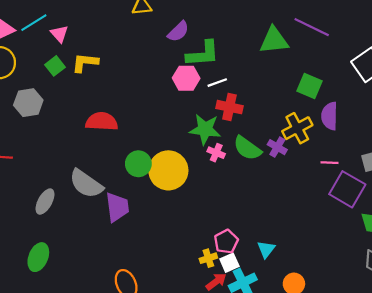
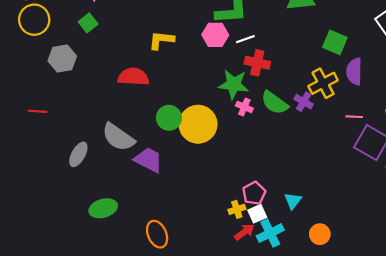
yellow L-shape: (85, 63) -> (161, 40), moved
purple trapezoid: (117, 207) -> (148, 160), turned -56
green ellipse: (38, 257) -> (103, 208), moved, turned 52

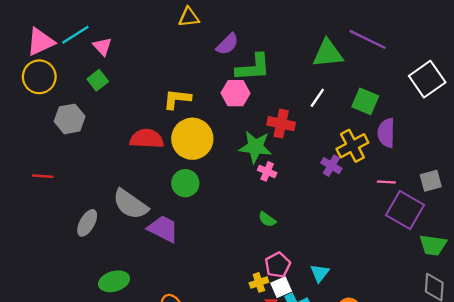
white line: (245, 39) -> (317, 98), moved, turned -36
green semicircle: (275, 103) -> (267, 219), moved, size x0.6
yellow circle: (198, 124) -> (192, 139), moved

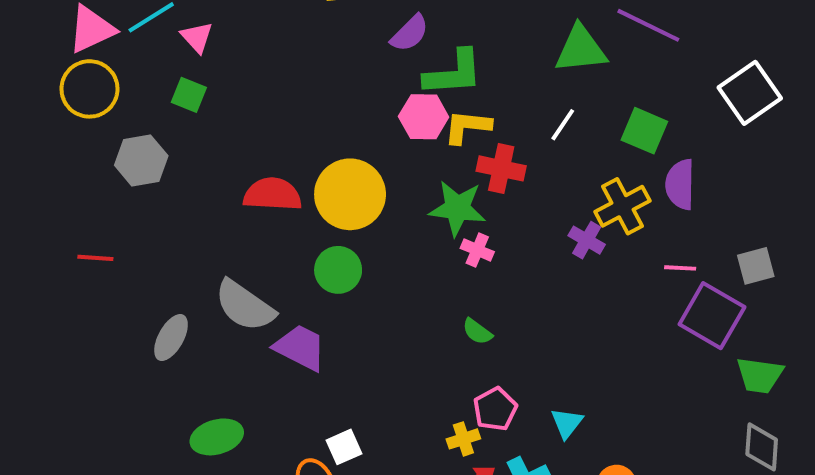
green square: (98, 80) -> (189, 95), turned -30
yellow L-shape: (177, 99) -> (467, 127), moved
white square: (281, 287) -> (344, 447), moved

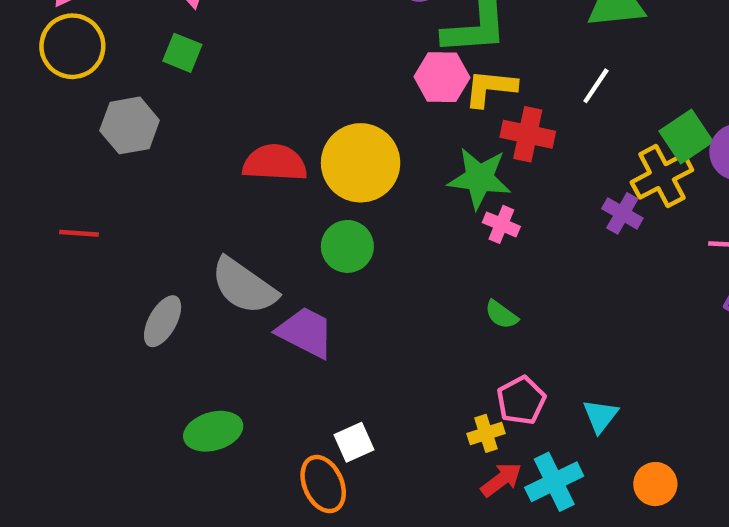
green square: (644, 131) -> (686, 136), moved, turned 33

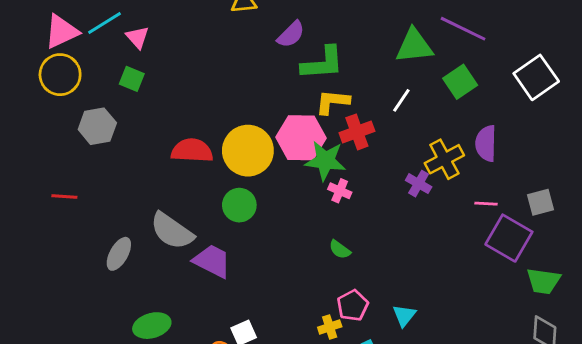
pink hexagon: (442, 77) -> (301, 138), moved, size x1.4
red cross: (528, 134) -> (357, 132), turned -32
green square: (686, 136) -> (460, 82), moved

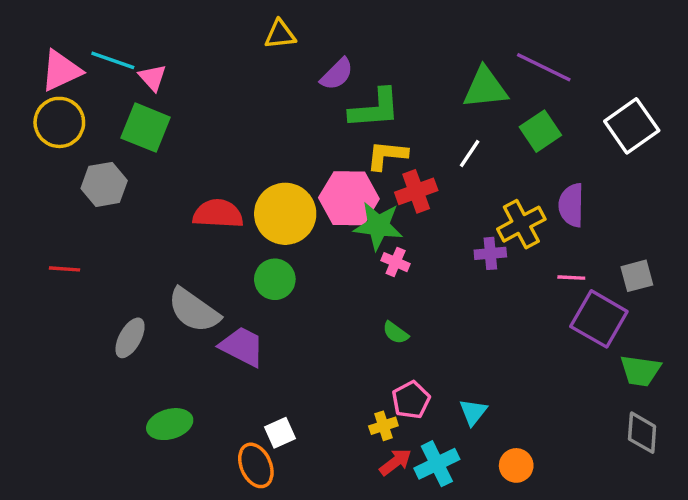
cyan line: (105, 23) -> (113, 60), turned 51
green square: (132, 79) -> (146, 128), size x1.6
purple cross: (419, 184) -> (490, 253), turned -35

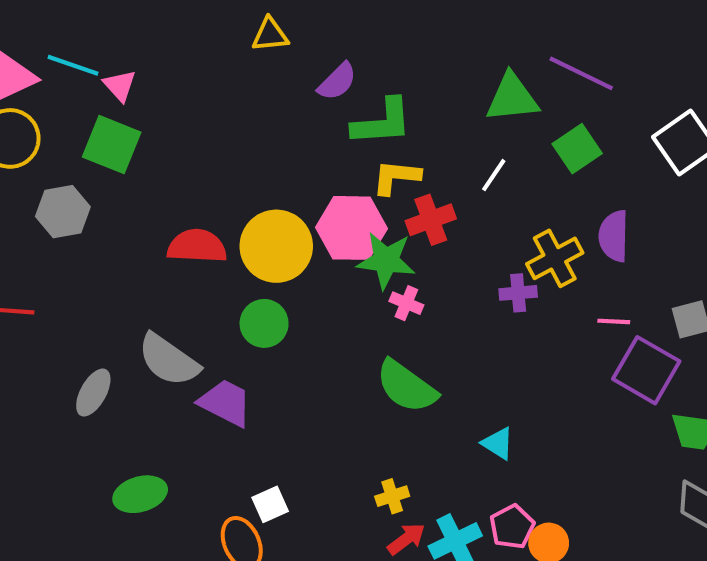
green semicircle: (396, 333) -> (406, 386), size x2.0
pink pentagon: (411, 400) -> (512, 527), moved
cyan triangle: (473, 412) -> (498, 443), moved, turned -36

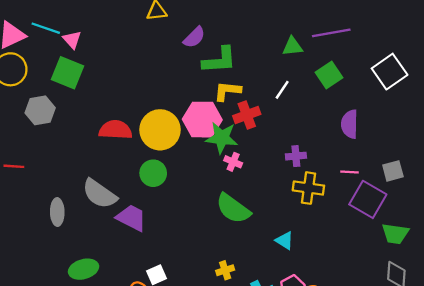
purple line: (581, 73) -> (331, 33), turned -36
green triangle: (512, 98) -> (292, 46), size x0.7
yellow cross: (555, 258) -> (308, 188), moved, turned 36
gray ellipse: (93, 393) -> (57, 212), turned -30

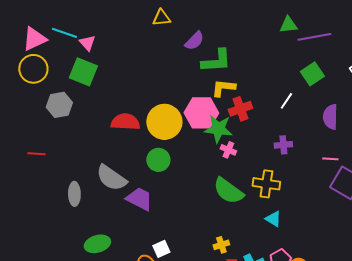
green triangle: (292, 46) -> (288, 25), moved
white line: (282, 90) -> (286, 101), moved
yellow cross: (308, 188) -> (266, 184), moved

